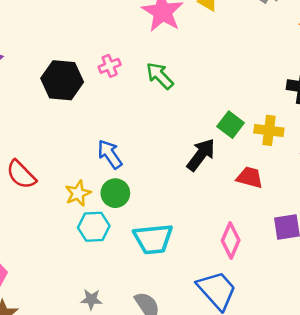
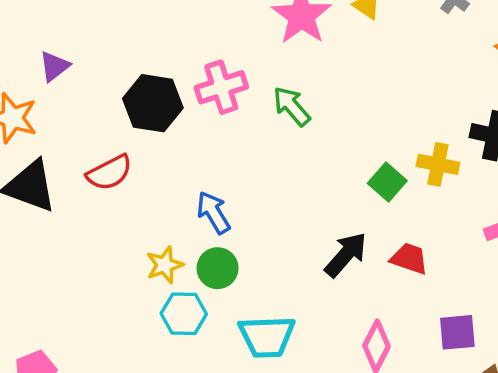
pink cross: (110, 66) -> (221, 87), size x1.6
yellow cross: (269, 130) -> (438, 164), moved
black arrow: (201, 155) -> (346, 255), moved
red semicircle: (21, 175) -> (109, 173), moved, turned -76

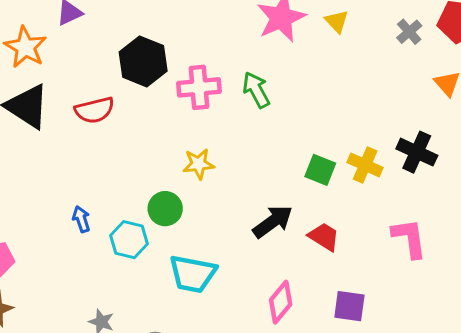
pink cross: (221, 87) -> (199, 87), moved
green square: (387, 182) -> (320, 170), turned -32
blue arrow: (213, 213) -> (81, 219), moved, size x0.7
yellow star: (165, 265) -> (199, 164), moved

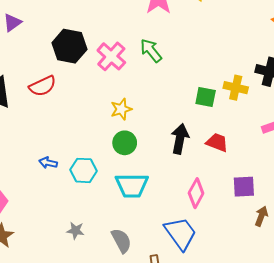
pink cross: (199, 87) -> (111, 56), turned -32
green circle: (165, 209) -> (125, 143), moved
blue arrow: (81, 219) -> (48, 163), turned -48
black arrow: (273, 222) -> (180, 139), turned -32

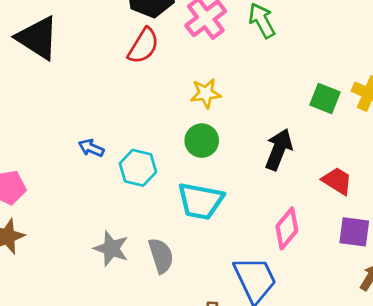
red semicircle: (43, 86) -> (143, 46), moved, turned -44
red trapezoid: (217, 142) -> (337, 181), moved
gray star: (75, 231) -> (111, 248), size x1.4
gray semicircle: (121, 241) -> (161, 256), moved

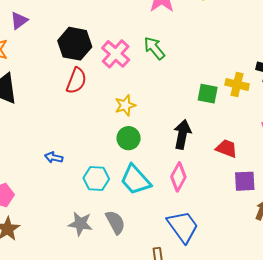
cyan hexagon: (138, 168) -> (96, 179), moved
cyan trapezoid: (201, 201) -> (135, 180), turned 48
pink diamond: (287, 228) -> (178, 177), moved

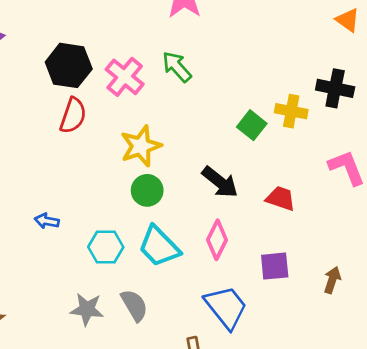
green square: (208, 94) -> (252, 125), turned 30
yellow star: (125, 105) -> (141, 146), size x1.4
black arrow: (182, 134) -> (220, 182), turned 120
purple square: (245, 181) -> (275, 266), moved

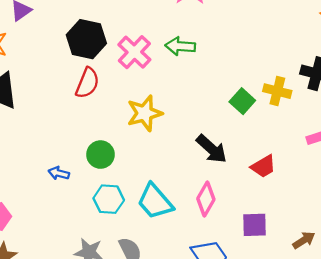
green arrow: (177, 67) -> (180, 46), turned -48
green circle: (147, 190) -> (100, 155), moved
red trapezoid: (281, 198) -> (263, 166), turned 128
brown arrow: (332, 280) -> (304, 240), turned 35

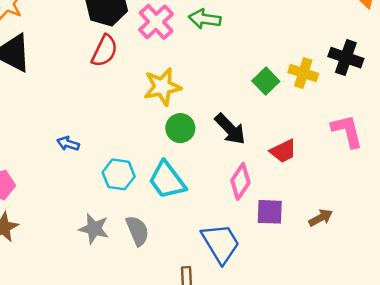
green circle: (100, 155) -> (180, 128), moved
pink diamond: (206, 199) -> (240, 181), moved
brown arrow: (304, 240) -> (321, 218), moved

